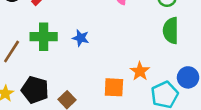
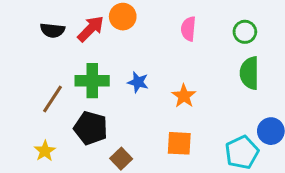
orange star: (140, 71) -> (184, 96), moved
black pentagon: (35, 90) -> (91, 128), moved

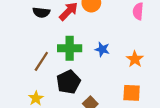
black pentagon: (91, 128) -> (69, 82), turned 30

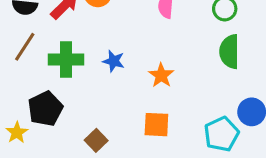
brown line: (41, 61) -> (25, 47), moved
black pentagon: (69, 82) -> (45, 109), moved

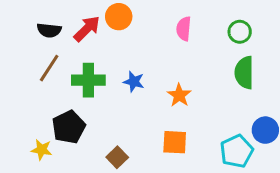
yellow star: (17, 132) -> (42, 150), turned -30

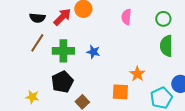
orange star: (179, 95) -> (137, 74), moved
black pentagon: (69, 127) -> (62, 82), moved

